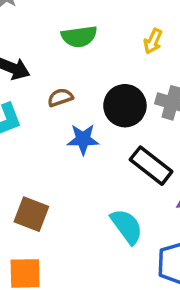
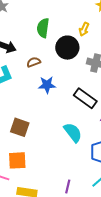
green semicircle: (79, 36) -> (43, 28), turned 108
black circle: (125, 106) -> (67, 48), moved

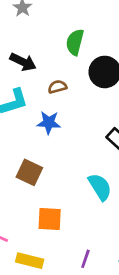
blue star: (47, 85) -> (49, 123), moved
orange square: (17, 160) -> (50, 219), moved

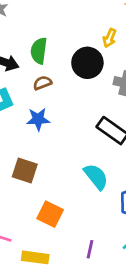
green semicircle: (75, 42) -> (39, 51), moved
orange square: (50, 219) -> (50, 214), turned 30

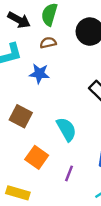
cyan semicircle: (96, 177) -> (66, 129), moved
purple line: (90, 249) -> (69, 173), moved

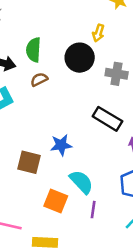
blue star: (39, 74) -> (61, 145), moved
cyan semicircle: (66, 129) -> (81, 182), moved

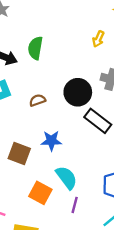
black circle: (80, 58) -> (78, 92), moved
brown semicircle: (39, 79) -> (37, 100), moved

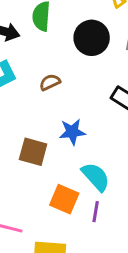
black circle: (78, 92) -> (92, 38), moved
purple line: (75, 205) -> (96, 212), moved

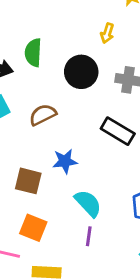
brown semicircle: (50, 82) -> (43, 115), size x1.4
orange square: (64, 199) -> (33, 228), moved

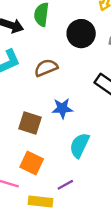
cyan semicircle: (88, 203) -> (79, 145), turned -115
purple line: (89, 236) -> (65, 185), moved, turned 49

